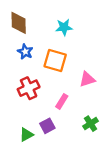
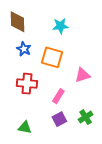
red cross: (29, 88) -> (27, 84), turned 30
purple square: (47, 126) -> (59, 119), moved
green triangle: (26, 135) -> (25, 127), turned 40

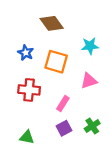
brown diamond: (17, 22) -> (52, 23), moved, turned -35
cyan star: (60, 26) -> (90, 46), moved

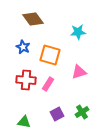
brown diamond: (52, 23) -> (33, 19), moved
cyan star: (90, 46) -> (78, 32), moved
pink rectangle: (63, 103) -> (48, 84), moved

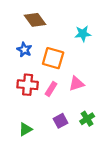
pink triangle: (79, 72) -> (76, 84), moved
green triangle: (24, 122) -> (25, 129), turned -40

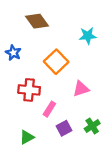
blue star: (24, 50) -> (13, 53), moved
orange square: (53, 58) -> (56, 62), turned 30
pink rectangle: (51, 89) -> (49, 109), moved

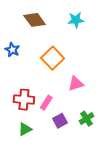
cyan star: (88, 36) -> (76, 20), moved
red cross: (29, 90) -> (24, 100), moved

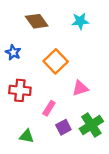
red cross: (24, 100) -> (20, 90), moved
green cross: (86, 119) -> (91, 125), size x1.5
green triangle: (25, 129) -> (27, 136), turned 40

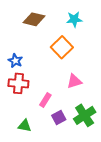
brown diamond: (37, 21) -> (34, 19), turned -40
blue star: (13, 52) -> (15, 61), moved
orange square: (56, 61) -> (62, 47), moved

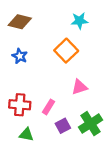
brown diamond: (34, 19) -> (20, 22), moved
blue star: (15, 61) -> (20, 56), moved
red cross: (18, 83) -> (20, 105), moved

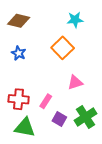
purple square: (63, 126) -> (59, 119), turned -32
green triangle: (26, 135) -> (25, 127), size x1.5

